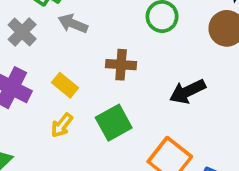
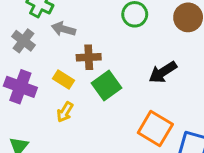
brown cross: (121, 65) -> (89, 57), moved
green square: (114, 123) -> (106, 85), moved

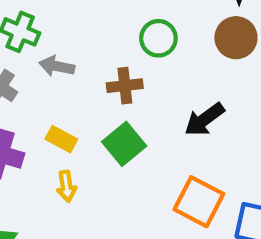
brown cross: (89, 57) -> (125, 86), moved
yellow arrow: (65, 112) -> (66, 186), turned -36

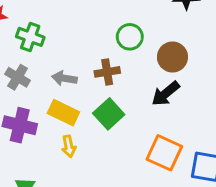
brown circle: (236, 38) -> (172, 57), moved
gray arrow: (57, 66) -> (64, 78), moved
yellow rectangle: (61, 139) -> (63, 113), size x1.4

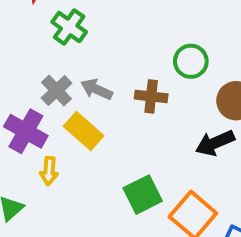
gray cross: (18, 77) -> (57, 91), moved
green square: (109, 114) -> (143, 195), moved
yellow arrow: (69, 146) -> (49, 171), moved

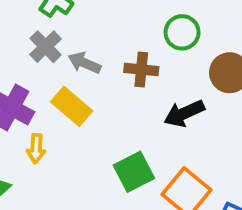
gray cross: (57, 91) -> (46, 47), moved
black arrow: (215, 143) -> (184, 113), moved

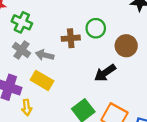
brown cross: (141, 70) -> (71, 38), moved

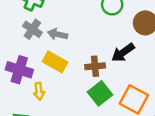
brown cross: (71, 38) -> (95, 66), moved

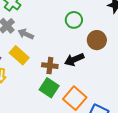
green square: (100, 93) -> (49, 88), turned -30

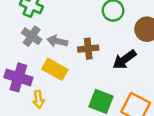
brown cross: (50, 66) -> (88, 49), moved

